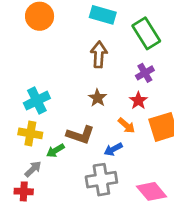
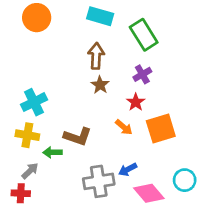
brown star: (97, 98) -> (100, 85), moved
blue arrow: (113, 149) -> (128, 170), moved
green arrow: (55, 151) -> (52, 152), turned 30

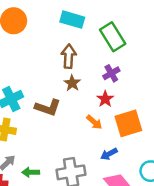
brown L-shape: (78, 136) -> (48, 108), moved
green arrow: (52, 152) -> (31, 172), moved
blue arrow: (128, 170) -> (109, 154), moved

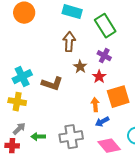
purple cross: (111, 73) -> (104, 56), turned -32
brown star: (72, 83) -> (80, 67), moved
orange arrow: (94, 122) -> (95, 105), moved, turned -136

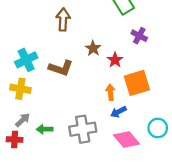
brown arrow: (69, 42) -> (63, 20), moved
purple cross: (104, 56) -> (139, 36), moved

